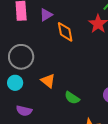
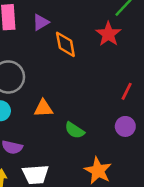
orange triangle: (48, 81) -> (43, 108), turned -42

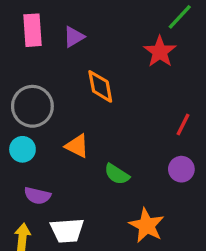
orange diamond: (65, 44) -> (100, 86), moved
orange triangle: (43, 108) -> (77, 146), turned 30

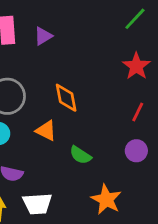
red star: (160, 52) -> (136, 66), moved
orange diamond: (100, 86) -> (66, 98), moved

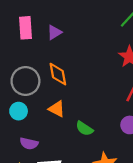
orange diamond: (66, 98) -> (58, 74), moved

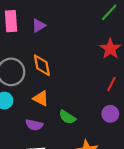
purple semicircle: (29, 144) -> (34, 125), moved

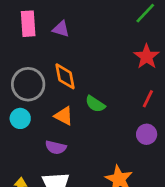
purple triangle: (39, 26) -> (61, 29), turned 48
green semicircle: (67, 117) -> (95, 104), moved

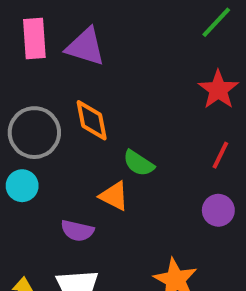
purple triangle: (61, 29) -> (85, 47), size x1.5
orange triangle: (64, 116) -> (114, 196), moved

